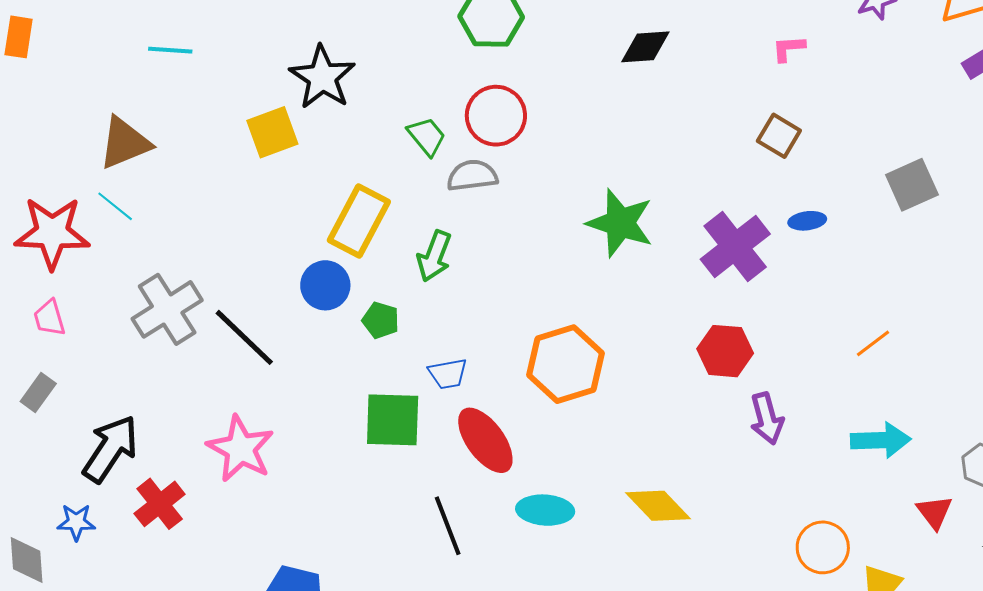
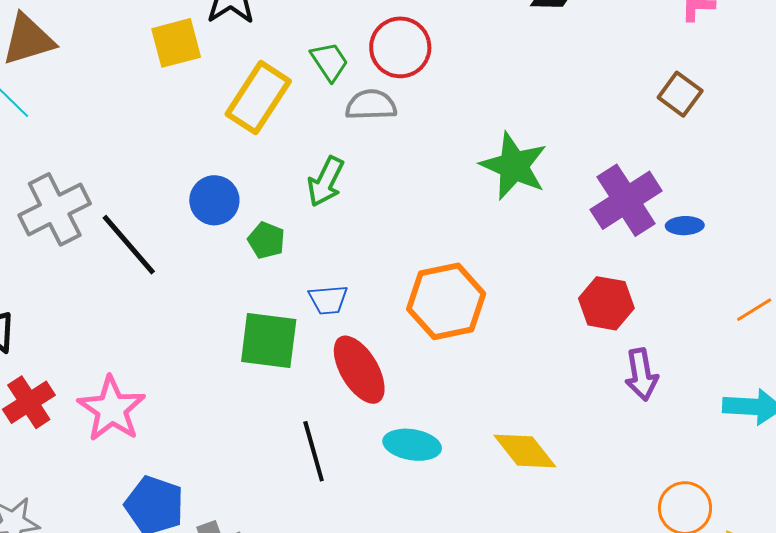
yellow rectangle: (359, 221) -> (258, 98), moved
blue ellipse: (807, 221) -> (685, 226), moved
pink star: (241, 449) -> (112, 409), moved

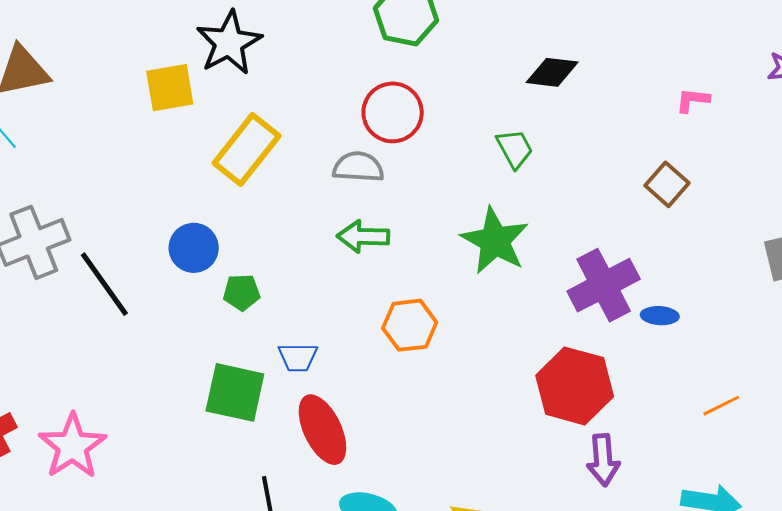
green trapezoid: (329, 61) -> (515, 149), moved
green arrow: (326, 181) -> (363, 236), moved, turned 60
green pentagon: (266, 240) -> (242, 292), turned -30
orange hexagon: (446, 301) -> (410, 325), moved, size x0.7
red hexagon: (606, 303) -> (575, 386), size x1.4

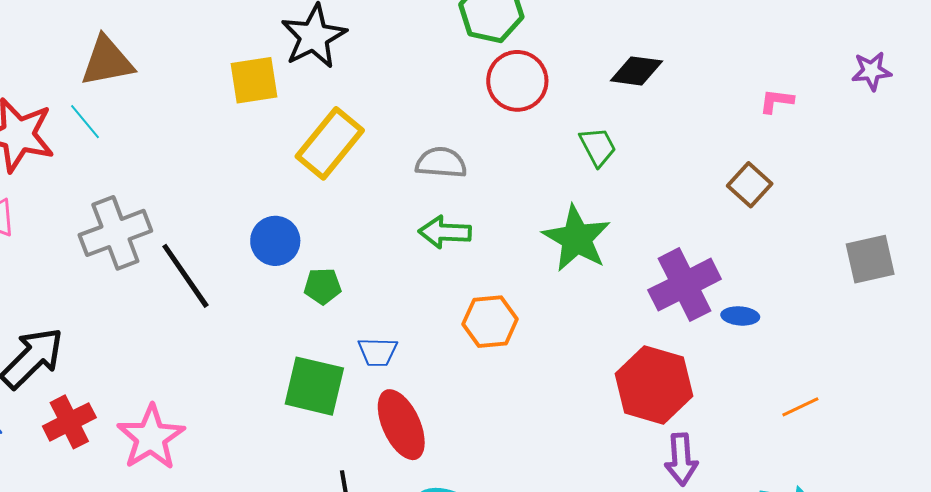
red circle: (393, 112) -> (517, 81), moved

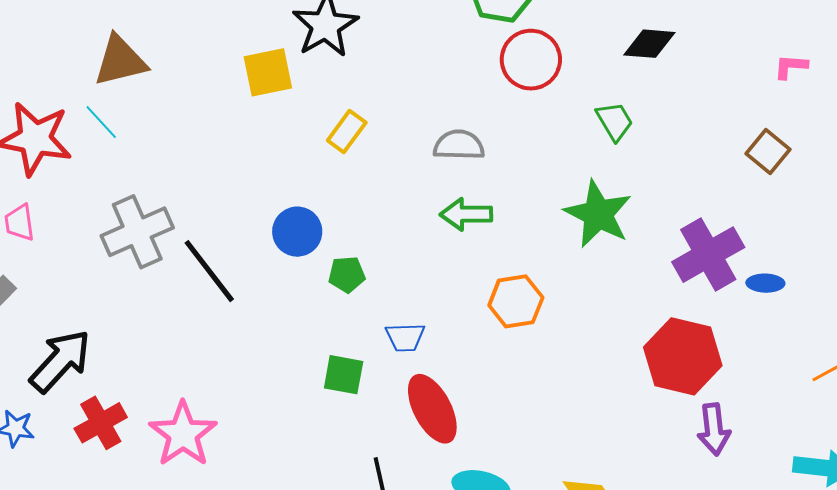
yellow rectangle: (330, 143) -> (347, 131), size x0.6
green square: (314, 386) -> (344, 375), size x0.7

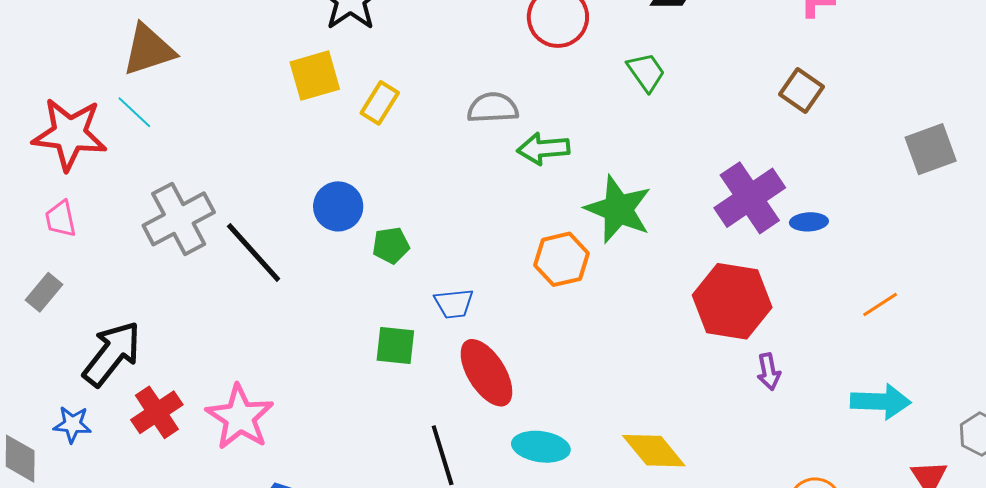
yellow square: (268, 72) -> (315, 76), moved
green arrow: (466, 214) -> (543, 149), moved
green star: (598, 214) -> (618, 209), moved
purple arrow: (714, 429) -> (769, 372), size x0.7

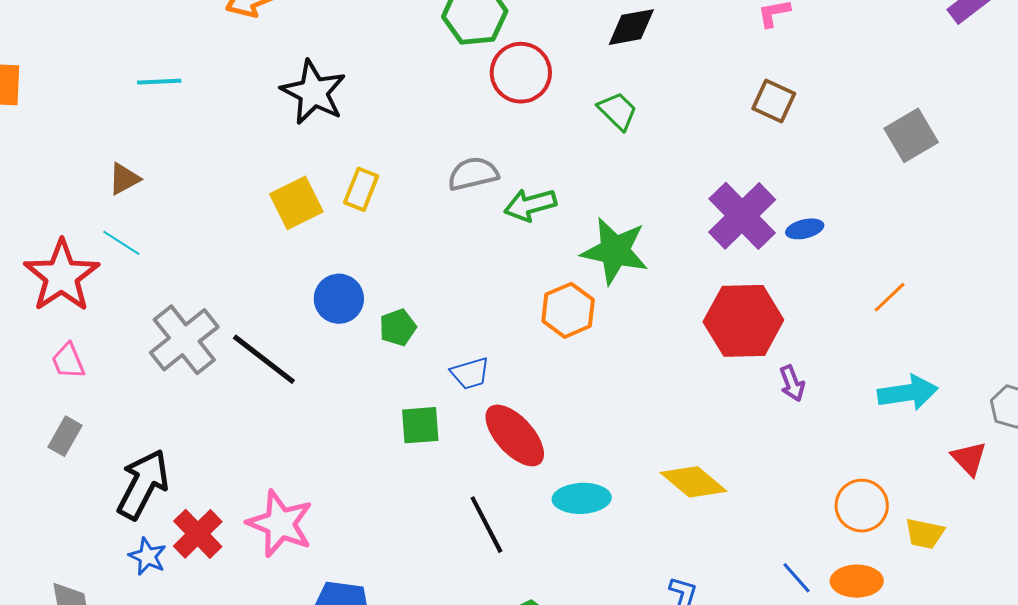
brown triangle: (149, 50) -> (124, 179), size x0.6
yellow square: (315, 76) -> (296, 203), moved
red star: (70, 134) -> (62, 276), turned -30
blue star: (72, 424) -> (147, 556), moved, turned 30

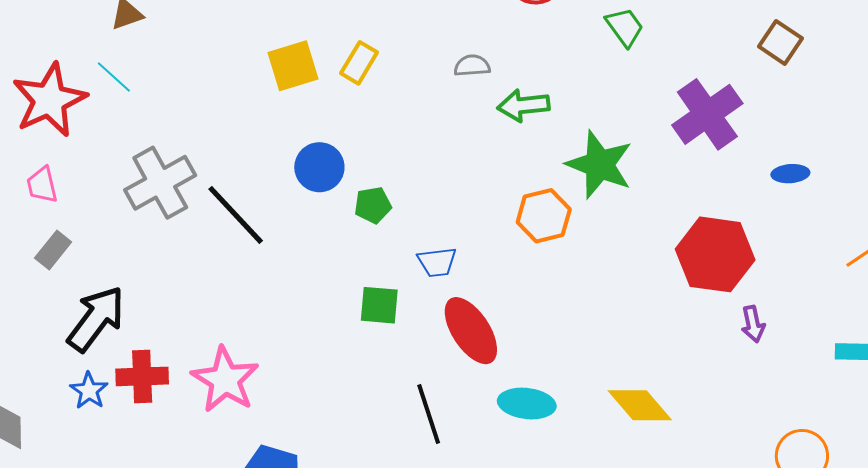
gray semicircle: (473, 174) -> (472, 66), size x0.7
purple cross: (742, 216) -> (707, 114), moved
gray rectangle: (65, 436) -> (53, 250), moved
red cross: (198, 534) -> (142, 376), turned 33

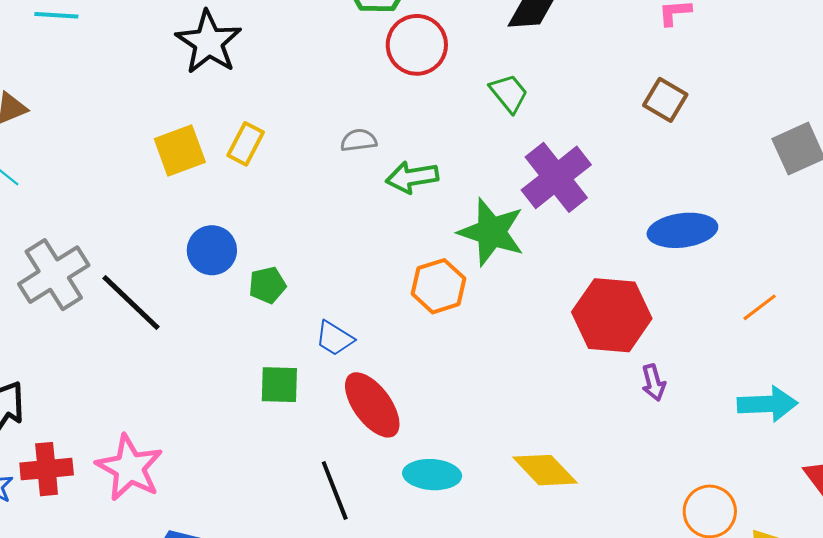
purple cross: (707, 114) -> (556, 177), moved
blue ellipse: (790, 174) -> (682, 230), size x1.8
blue trapezoid: (437, 262) -> (335, 338), turned 42

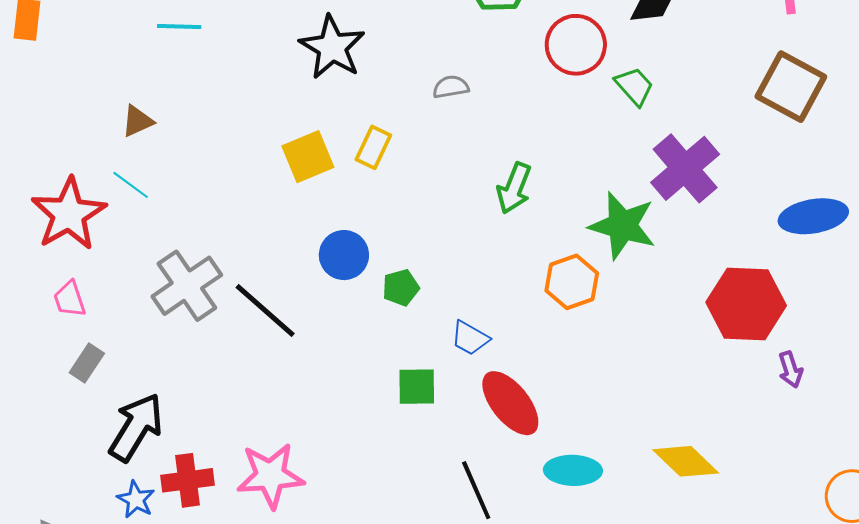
red circle: (417, 45) -> (576, 45), moved
brown square: (665, 100) -> (791, 87), size x1.6
gray semicircle: (359, 140) -> (451, 87), moved
green arrow: (412, 177) -> (514, 188), moved, turned -57
pink star: (130, 468) -> (270, 476), turned -30

